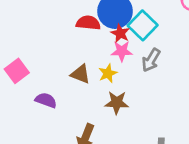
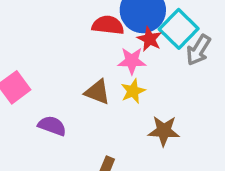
pink star: (122, 51) -> (132, 61), moved
gray arrow: (151, 60) -> (198, 50), moved
brown star: (117, 103) -> (164, 131), moved

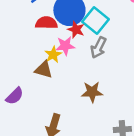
gray arrow: (198, 50) -> (99, 48), moved
yellow star: (133, 91) -> (53, 55), moved
purple semicircle: (52, 126) -> (15, 96), turned 120

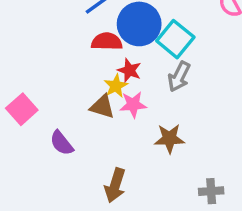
red star: (76, 30) -> (129, 70), moved
pink star: (65, 46) -> (133, 105), moved
purple semicircle: (15, 96) -> (62, 143), turned 96

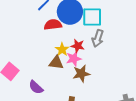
cyan square: (175, 39) -> (92, 17), turned -30
red star: (129, 70) -> (78, 46), moved
brown star: (169, 138) -> (81, 74), moved

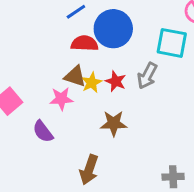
cyan square: (92, 17) -> (172, 43), moved
pink star: (74, 59) -> (61, 99), moved
brown triangle: (56, 63) -> (75, 76), moved

